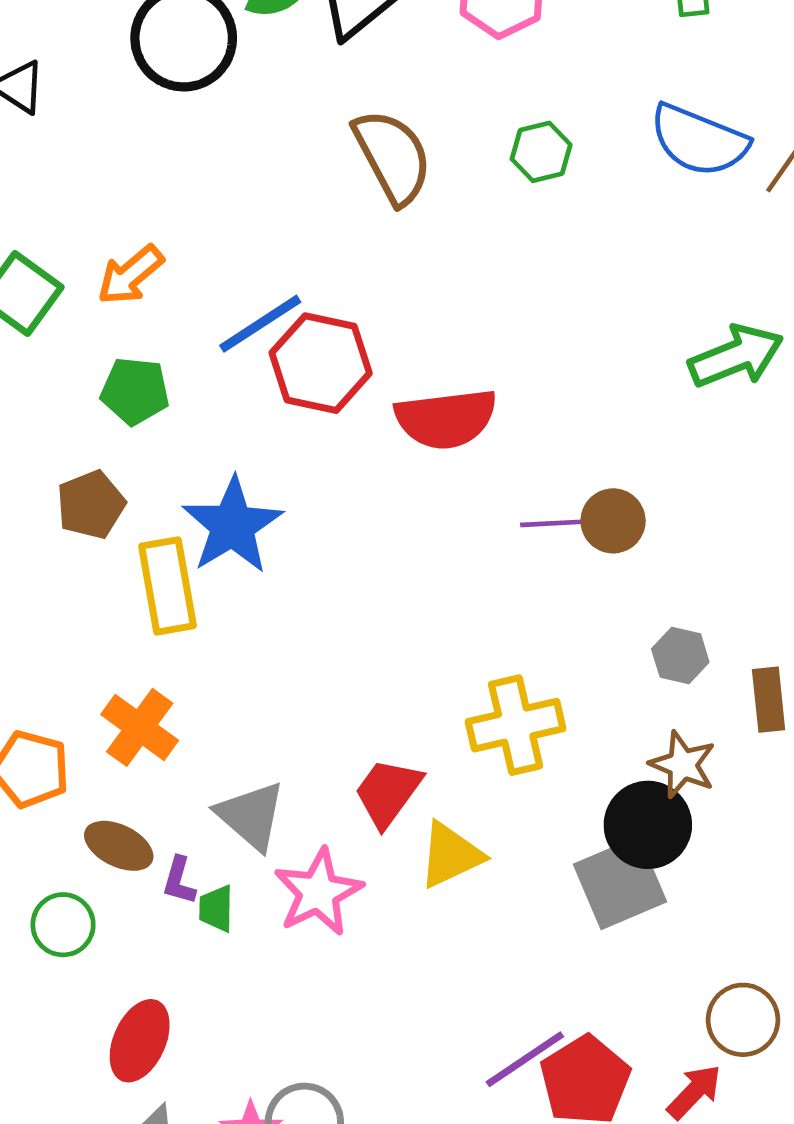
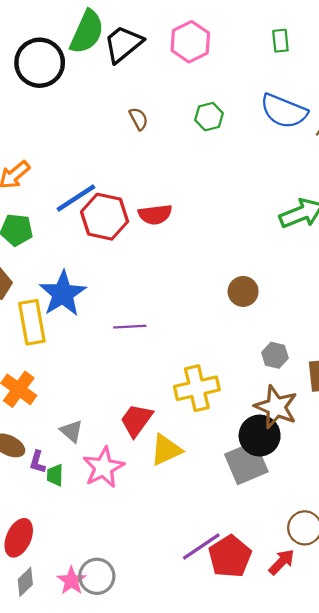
brown semicircle: (393, 157) -> (139, 119), size x0.5
red semicircle: (446, 419) -> (155, 214), moved, size x0.7
purple line: (555, 523) -> (130, 327), moved
brown star: (683, 765) -> (276, 407), size x1.4
gray triangle: (251, 816) -> (72, 431), size x0.7

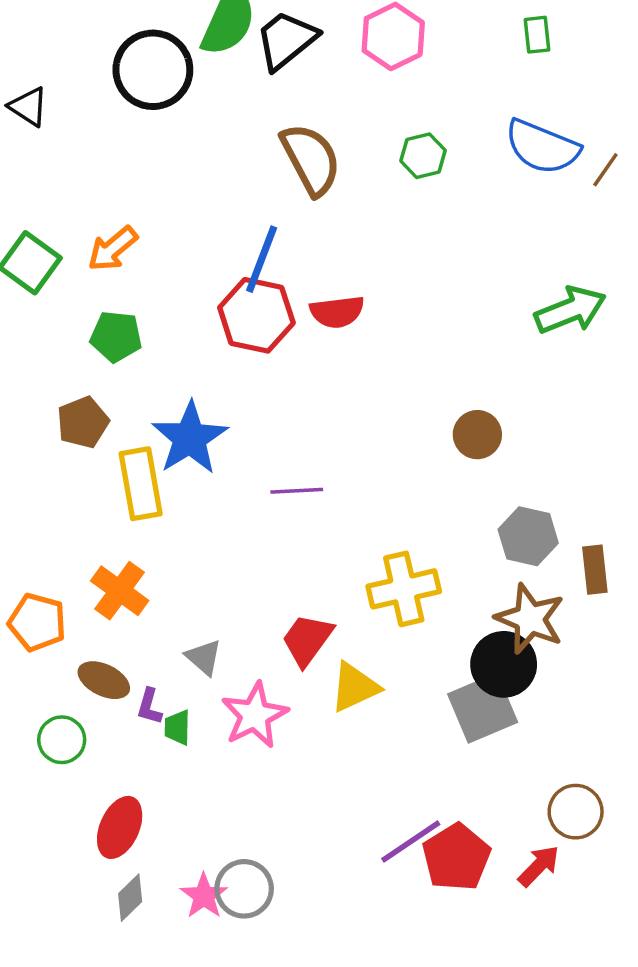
brown semicircle: (139, 119) -> (311, 159), size x2.0
blue line: (76, 198) -> (262, 259), moved, turned -36
gray hexagon: (275, 355) -> (528, 536), size x1.4

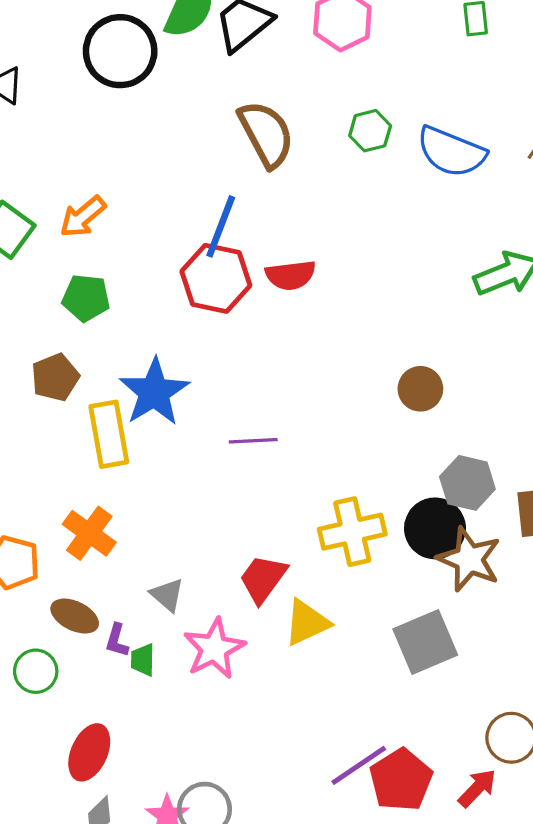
blue semicircle: (542, 147) -> (451, 152), moved
black circle: (504, 664) -> (435, 528), moved

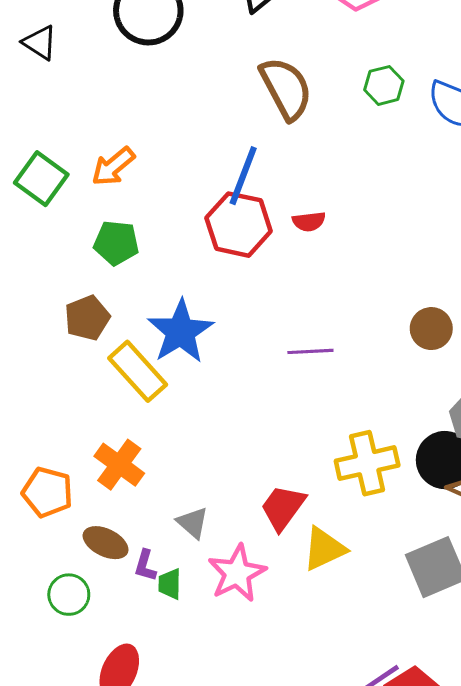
red semicircle: (291, 275) -> (309, 221), size x0.7
yellow rectangle: (109, 434) -> (138, 371), turned -32
purple line: (253, 441) -> (310, 351), moved

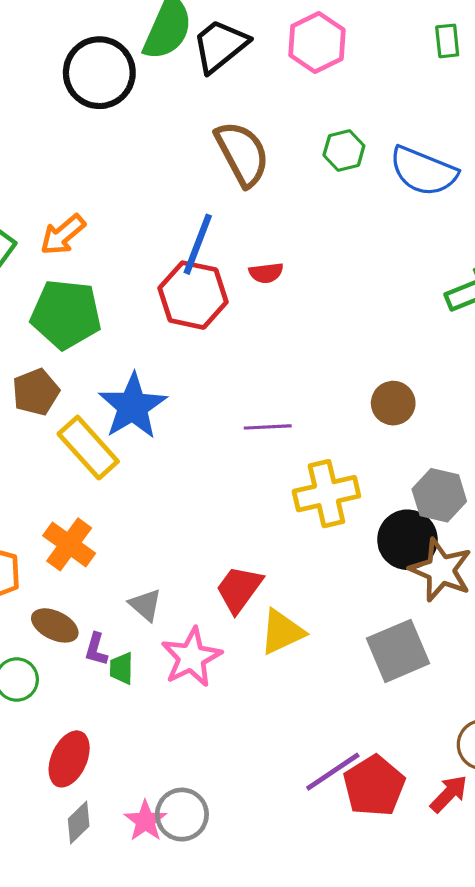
red semicircle: (309, 221) -> (266, 273), moved
green pentagon: (116, 243) -> (66, 314), size x1.5
yellow cross: (367, 463) -> (326, 494), moved

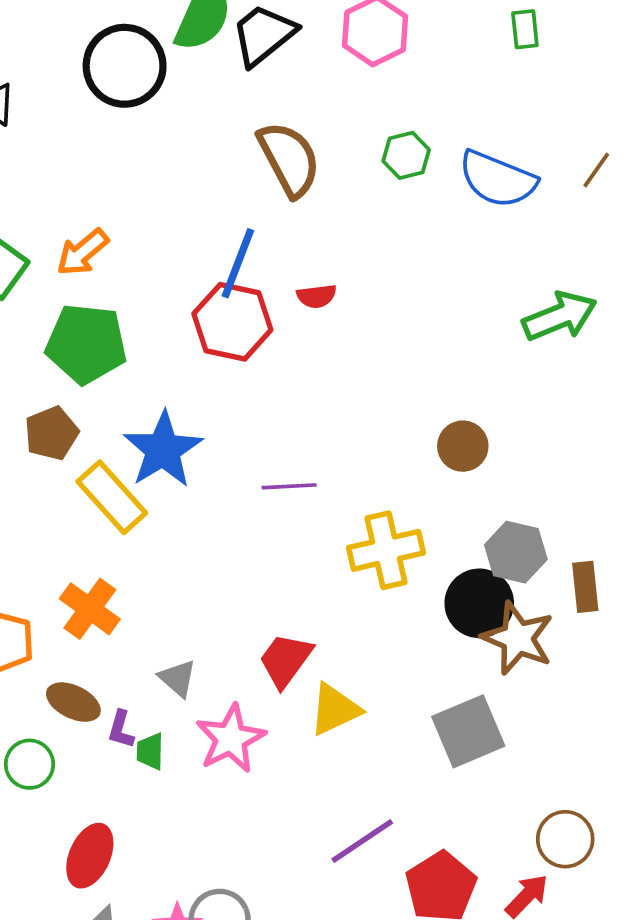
purple line: (268, 427) -> (289, 486), moved
purple line: (333, 772) -> (362, 841), moved

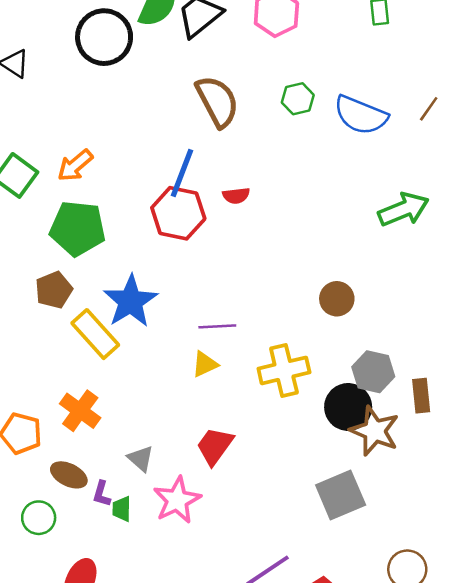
yellow triangle: (335, 709) -> (205, 364), moved, size x0.7

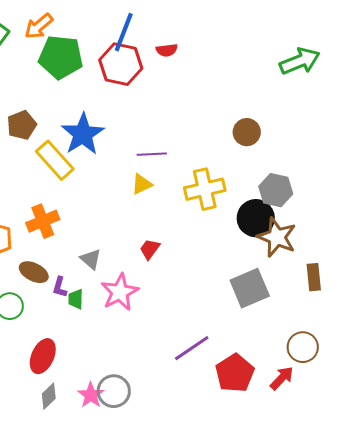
green pentagon: (78, 228) -> (61, 57), moved
brown rectangle: (421, 396) -> (314, 277), moved
orange cross: (80, 411) -> (43, 221), turned 32
red trapezoid: (215, 446) -> (150, 249), size x0.7

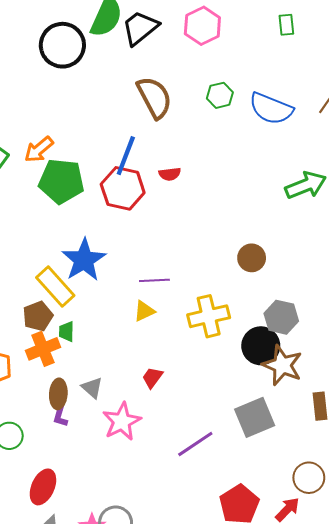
brown pentagon: (22, 125) -> (38, 316), moved
brown ellipse: (34, 272) -> (58, 394), moved, turned 68
green trapezoid: (76, 299) -> (66, 331), moved
purple line: (192, 348) -> (195, 444), moved

